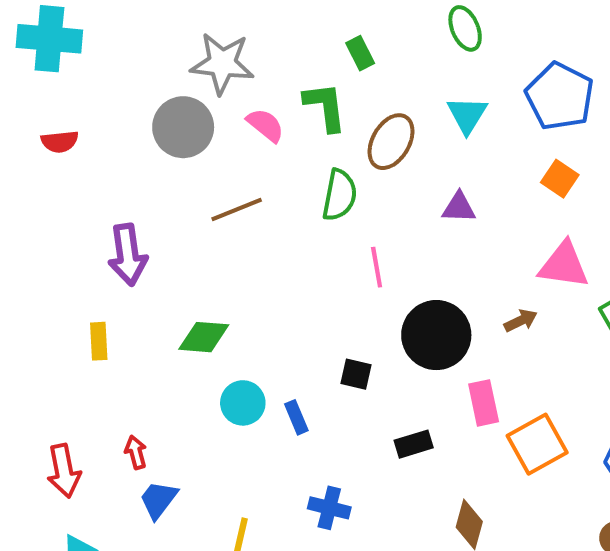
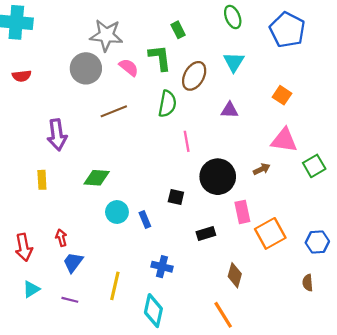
blue pentagon: (560, 96) -> (287, 30), moved

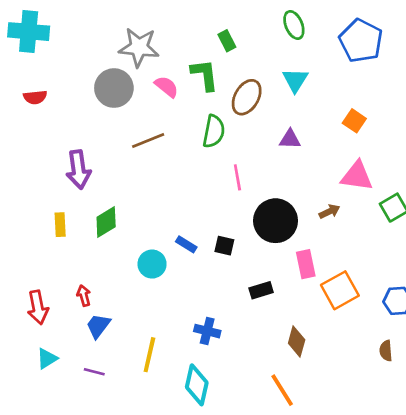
green diamond: (97, 178) -> (106, 222), moved, turned -36
blue rectangle: (145, 219) -> (186, 244), moved, turned -35

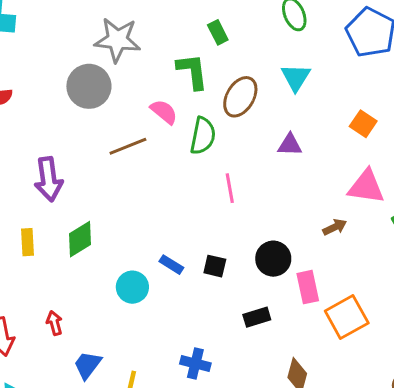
pink semicircle: (166, 87) -> (164, 112), moved
black circle: (276, 221) -> (273, 259), moved, size x0.7
blue trapezoid: (98, 326) -> (87, 365), moved

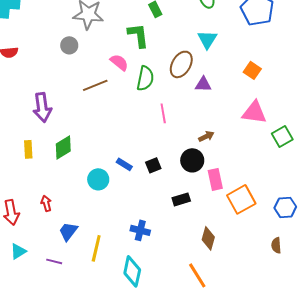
gray circle: (89, 86) -> (69, 45), size x0.6
brown ellipse: (240, 97) -> (181, 64), moved
brown arrow: (335, 227) -> (206, 136), moved
black square: (215, 266) -> (153, 165), turned -35

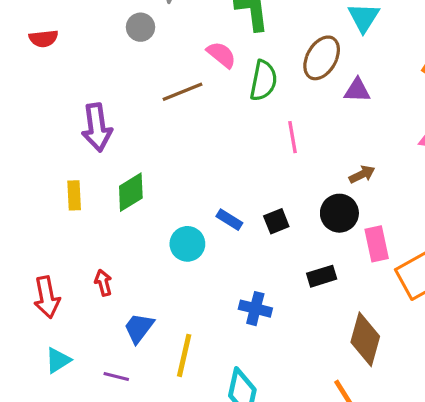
blue cross: (140, 230) -> (255, 309), moved
brown diamond: (208, 238) -> (365, 339), size x1.4

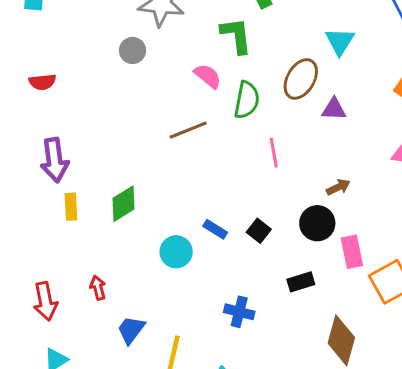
red semicircle: (43, 38) -> (42, 82), moved
brown line: (183, 92) -> (188, 130), moved
purple arrow: (97, 127) -> (54, 160), moved
black square: (276, 221) -> (259, 231), turned -30

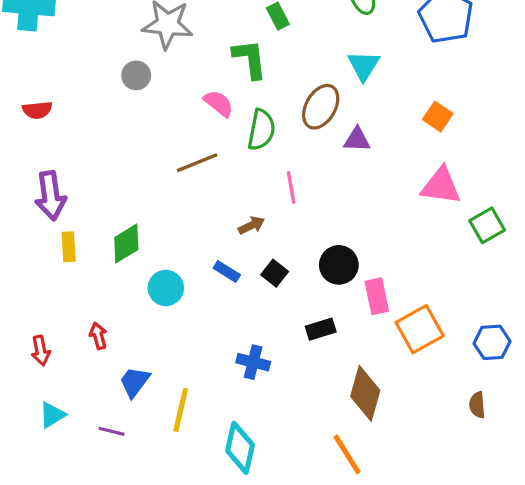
brown arrow: (338, 187) -> (252, 225), moved
cyan circle: (176, 252) -> (166, 288), moved
red arrow: (45, 301) -> (41, 351), size x0.7

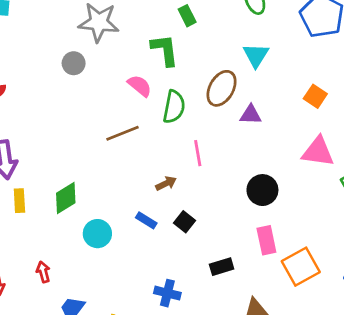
black circle: (339, 265) -> (262, 190), moved

